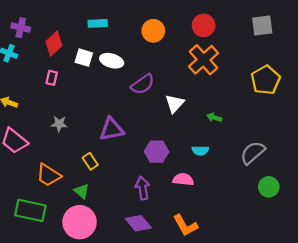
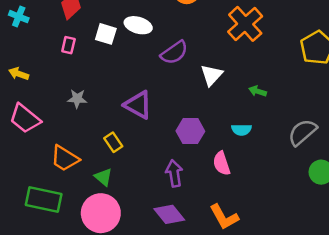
white square: (84, 58) -> (106, 34), moved
purple triangle: (112, 129) -> (138, 105), turned 40
pink semicircle: (183, 179) -> (222, 163), turned -114

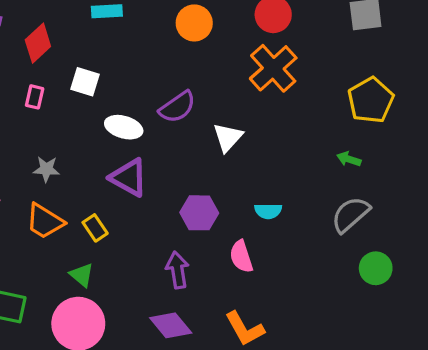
white ellipse: (138, 25) -> (124, 127), moved
green arrow: (258, 91) -> (349, 159), moved
orange trapezoid: (65, 158) -> (45, 221), moved

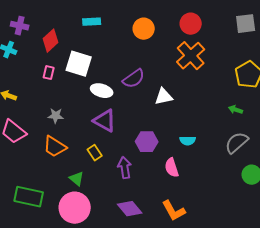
white square: (85, 82) -> (79, 64), size x1.5
white triangle: (228, 137) -> (164, 97), turned 36
yellow rectangle: (95, 228) -> (95, 153), moved
purple arrow: (177, 270) -> (125, 168), moved

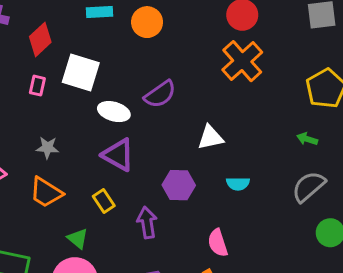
orange circle: (144, 29) -> (147, 22), moved
white triangle: (164, 97) -> (211, 138), moved
pink semicircle: (172, 168) -> (218, 243), moved

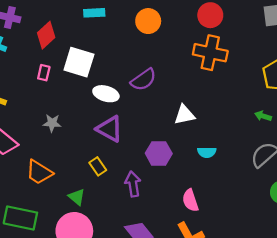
orange circle: (147, 22) -> (148, 21), moved
orange cross: (242, 61) -> (210, 53), turned -36
orange trapezoid: (46, 192) -> (39, 172), moved

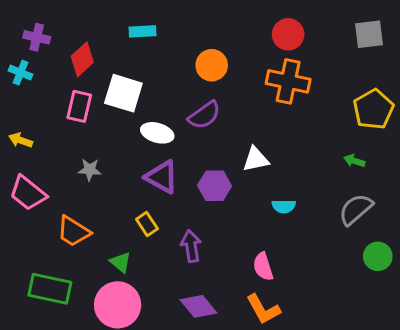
orange circle: (148, 21) -> (212, 65), moved
pink rectangle: (44, 73) -> (79, 106), size x1.5
purple hexagon: (159, 153) -> (215, 186), moved

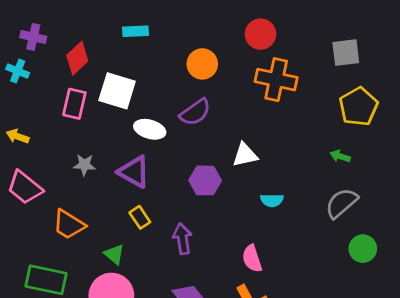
red circle: (288, 34) -> (261, 34), moved
gray square: (369, 34) -> (346, 53), moved
purple triangle: (162, 177) -> (134, 172), moved

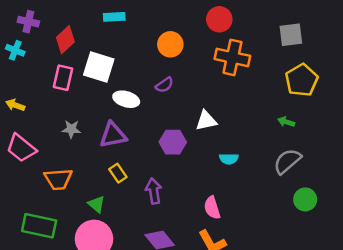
purple semicircle: (195, 112) -> (164, 85), size x0.7
purple triangle: (134, 172) -> (113, 135), turned -40
orange trapezoid: (69, 224) -> (58, 179), turned -36

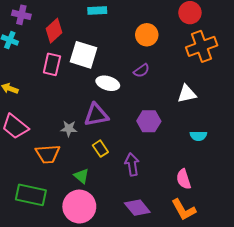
orange cross: (232, 57) -> (202, 46), turned -32
white triangle: (206, 121) -> (187, 94), moved
gray star: (71, 129) -> (69, 129), moved

